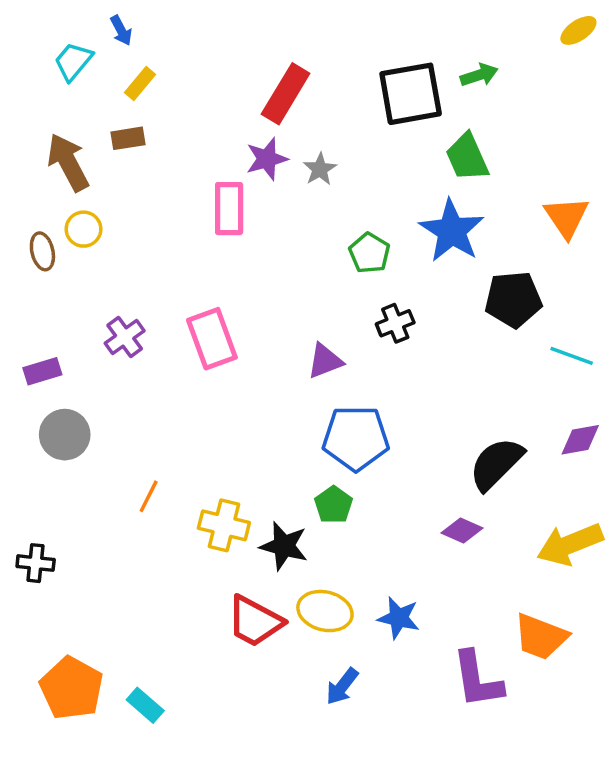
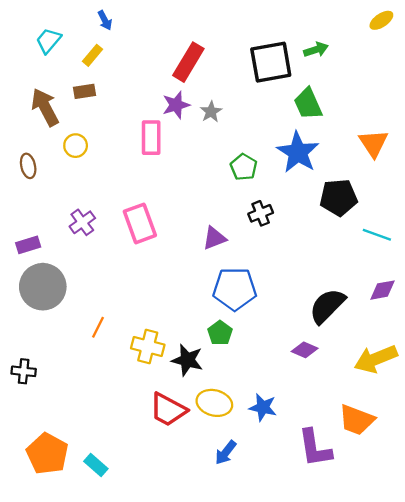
blue arrow: (121, 30) -> (105, 20), moved
yellow circle: (84, 229) -> (76, 146), moved
gray circle: (65, 435) -> (43, 287), size x1.4

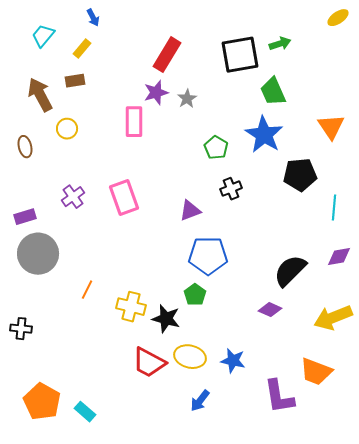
cyan line: (377, 235) -> (334, 208), turned 75

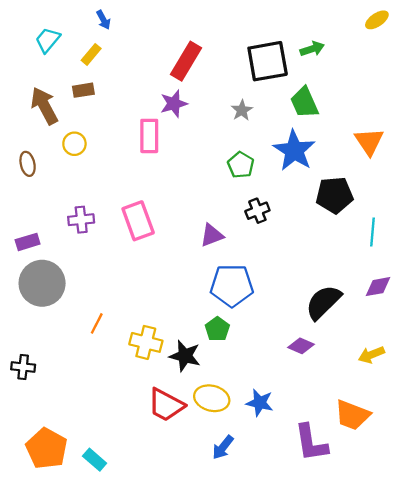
gray star: (187, 99) -> (242, 110), moved
purple cross: (73, 197) -> (81, 220), turned 30
yellow arrow: (333, 318) -> (371, 355), size x0.6

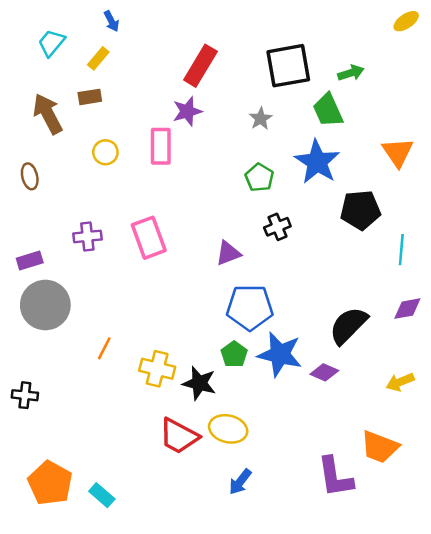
green arrow: (312, 49) -> (351, 73), moved
yellow circle: (74, 144) -> (105, 152), moved
blue star: (260, 403) -> (280, 354), moved, size x1.5

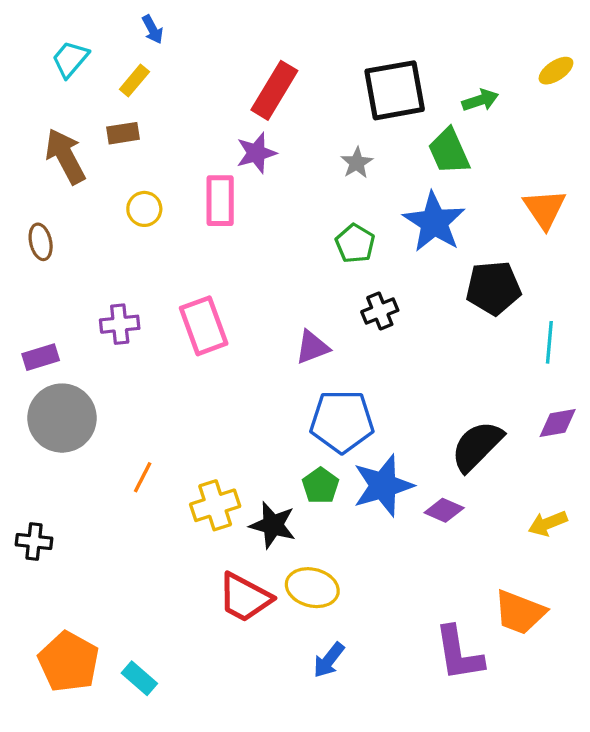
yellow ellipse: (406, 21) -> (556, 71), moved
blue star: (280, 354) -> (383, 486), turned -30
yellow cross: (157, 369) -> (215, 505), turned -32

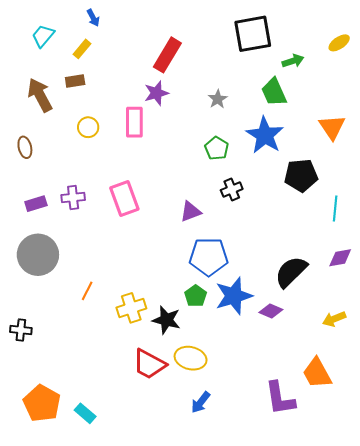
black square: (395, 90) -> (253, 34), moved
purple rectangle: (41, 357) -> (36, 204), moved
orange trapezoid: (520, 612) -> (317, 373), turned 40

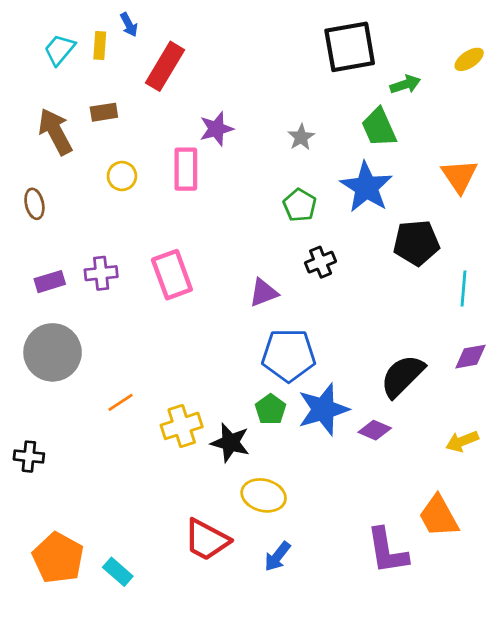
yellow rectangle: (82, 49) -> (100, 45), moved, turned -36
red rectangle: (167, 55) -> (165, 66), moved
orange line: (87, 291) -> (121, 402), turned 30
red trapezoid: (149, 364) -> (207, 540), moved

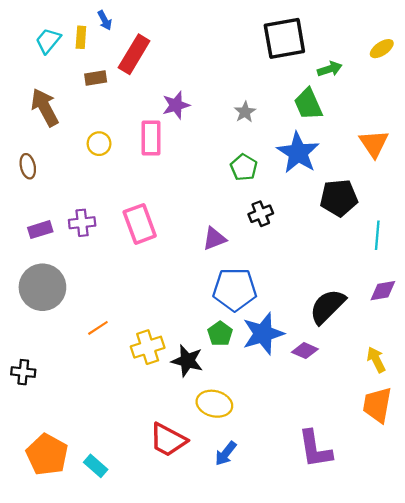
brown rectangle: (104, 112) -> (96, 78), moved
yellow arrow: (462, 441) -> (376, 360), turned 85
orange trapezoid: (439, 516) -> (377, 405), moved, turned 39

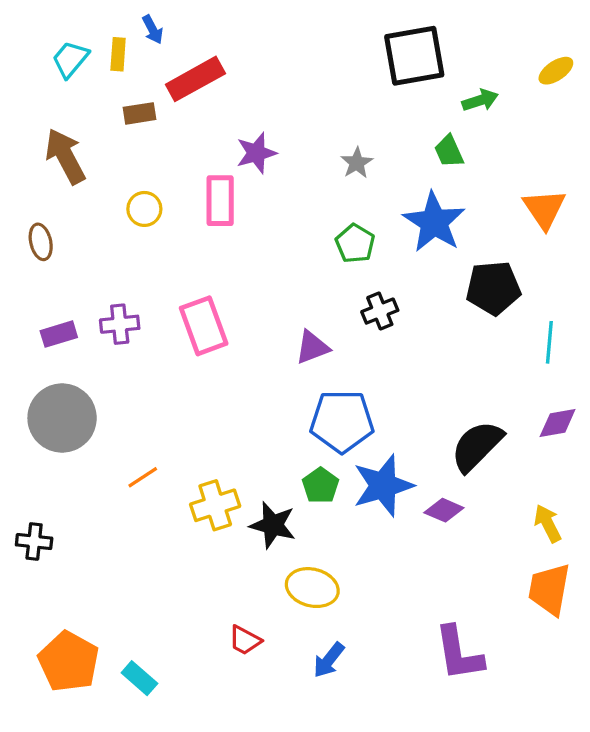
red rectangle: (134, 54) -> (195, 79), turned 30
green trapezoid: (308, 104) -> (449, 151), size x0.7
red trapezoid: (168, 440) -> (245, 640), size x0.6

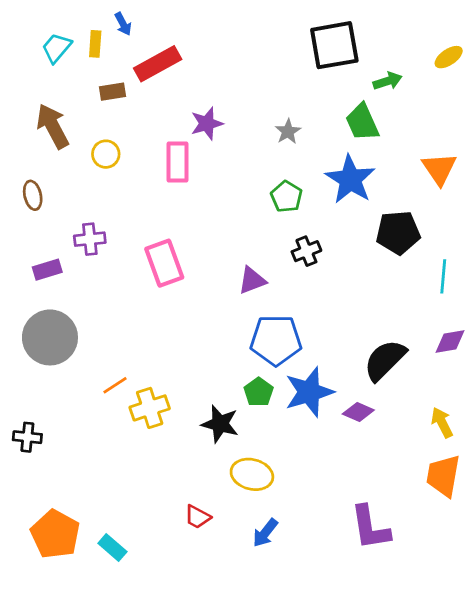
green trapezoid: (449, 151) -> (362, 122), size x1.4
yellow circle: (144, 209) -> (106, 154), moved
purple cross: (120, 324) -> (90, 239), moved
yellow cross: (215, 505) -> (150, 408), moved

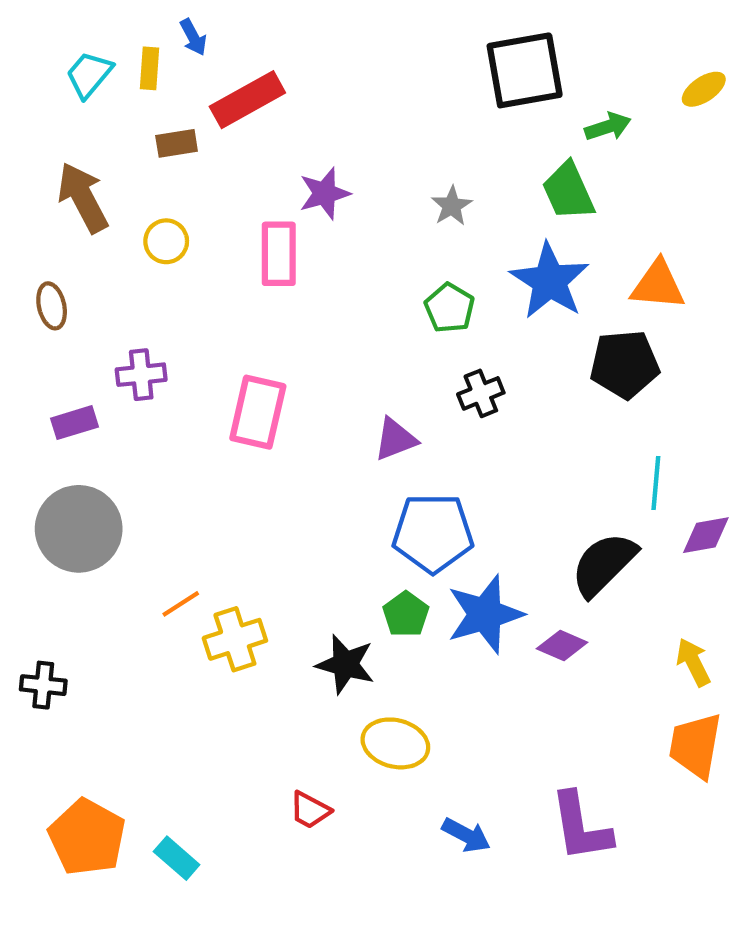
orange triangle: (439, 169) -> (658, 285), moved, turned -51
pink rectangle: (164, 263) -> (258, 412), turned 33
cyan line: (443, 276) -> (656, 483), moved
blue arrow: (265, 533) -> (466, 835), moved, turned -100

